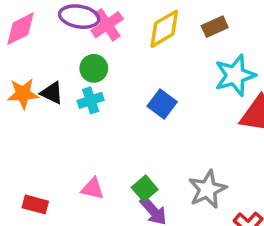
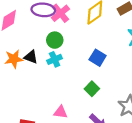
green square: (145, 188) -> (92, 89), moved

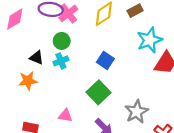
orange star: (14, 59) -> (28, 81), moved
green square: (92, 89) -> (98, 92), size x1.5

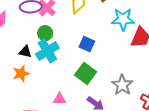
cyan star: (149, 40) -> (123, 19), turned 30
cyan cross: (61, 61) -> (47, 51), size x1.6

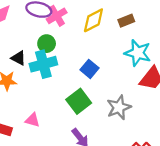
gray star: (122, 85) -> (119, 107), moved
pink triangle: (60, 99) -> (32, 120), moved

